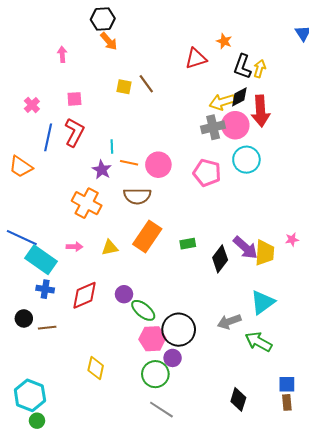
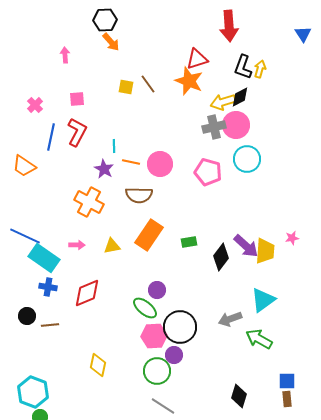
orange star: (224, 41) -> (189, 81), moved, size x1.8
red arrow: (261, 111) -> (229, 26), moved
purple circle: (124, 294) -> (157, 290), moved

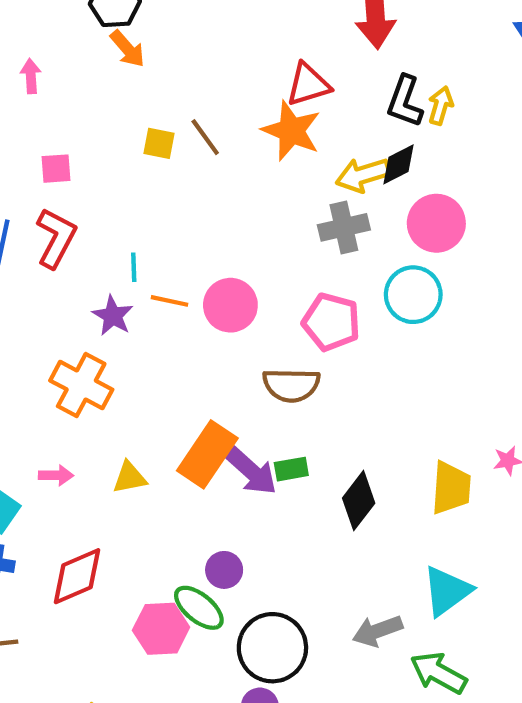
pink circle: (236, 125) -> (436, 223), moved
brown semicircle: (139, 195) -> (291, 385), moved
purple arrow: (246, 246) -> (251, 471), moved
pink hexagon: (154, 336) -> (161, 629), moved

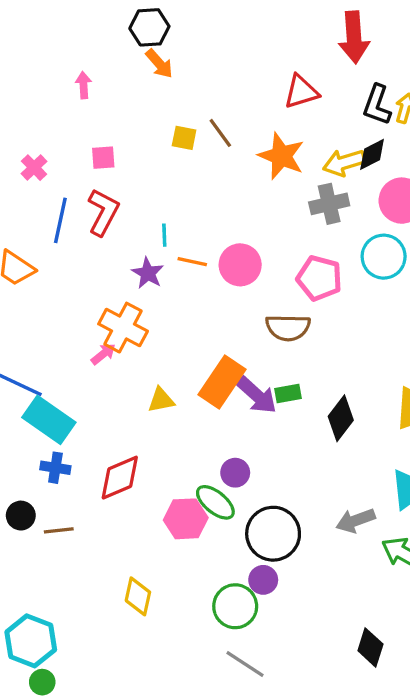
orange star: (291, 131) -> (281, 156), moved
pink arrow: (56, 475) -> (103, 354), moved, turned -40

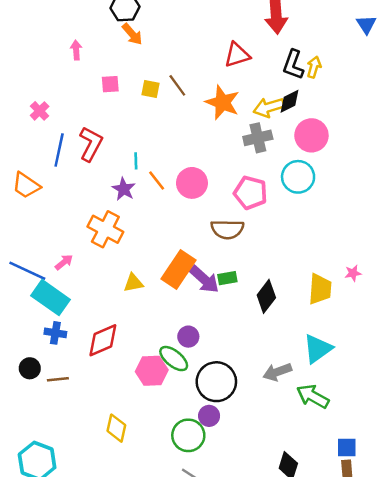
pink square: (103, 158) -> (110, 84), moved
orange line: (192, 262) -> (157, 180), turned 40
pink arrow: (103, 354) -> (64, 262), moved

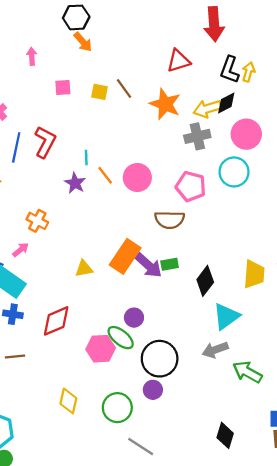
orange cross: (105, 229) -> (37, 221), moved, size x0.7
cyan triangle: (318, 349) -> (226, 316), moved
green circle: (188, 435) -> (117, 408), moved

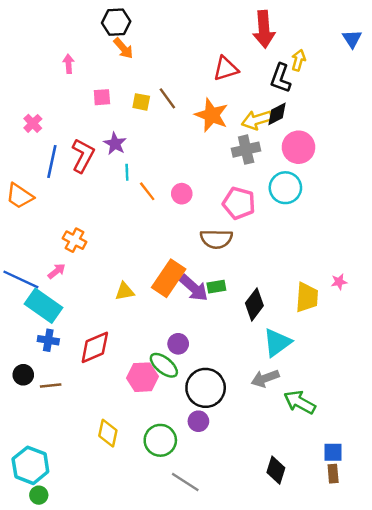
yellow arrow: (248, 72) -> (298, 60), moved
pink circle: (137, 177) -> (182, 194), size x0.7
purple star: (75, 183) -> (115, 144), moved

